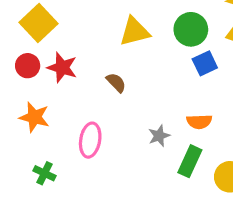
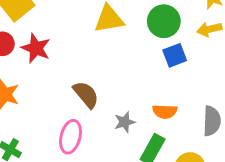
brown semicircle: (116, 83) -> (86, 95), moved, size x1.4
pink ellipse: (90, 140) -> (70, 137), moved

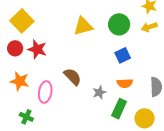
blue square: (175, 55) -> (123, 55), moved
pink ellipse: (70, 137) -> (45, 92), moved

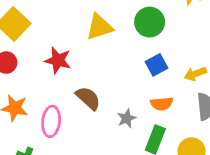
yellow arrow: (149, 27) -> (195, 74), moved
red star: (37, 49) -> (58, 60), moved

